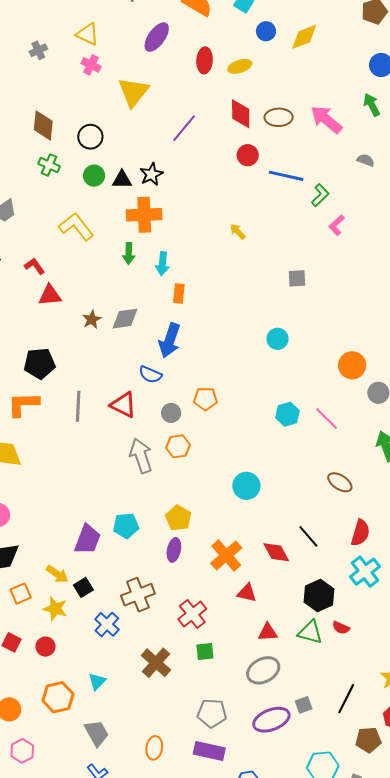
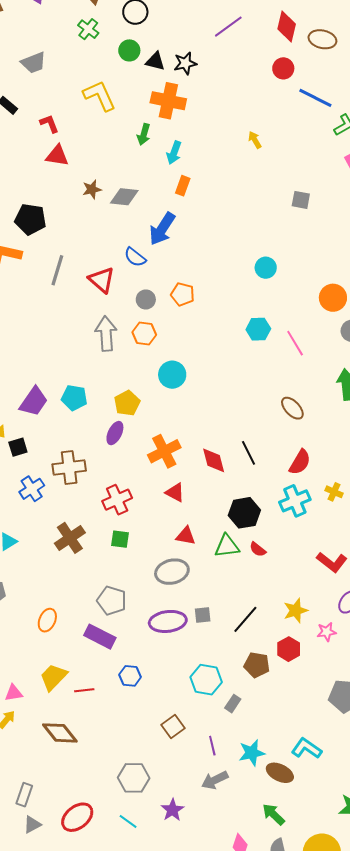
cyan circle: (278, 339) -> (266, 268), moved
cyan circle: (246, 486) -> (172, 375), moved
green triangle: (310, 632) -> (227, 546), turned -36

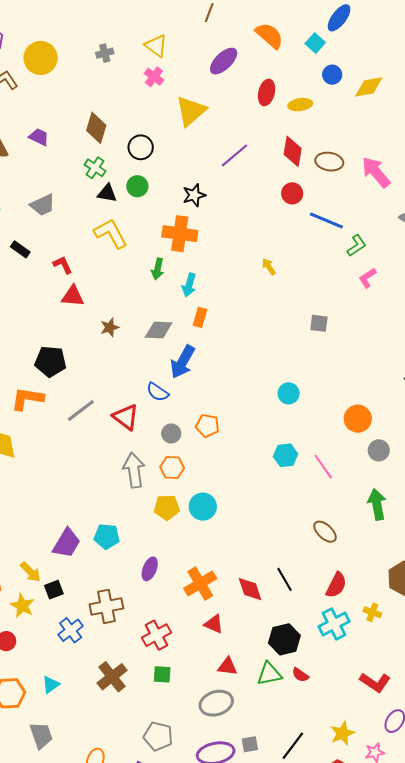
black triangle: (155, 61) -> (107, 193), moved
gray diamond: (124, 197) -> (159, 330), moved
gray line: (57, 270) -> (81, 410), turned 40
yellow pentagon: (127, 403) -> (167, 507), moved, turned 30

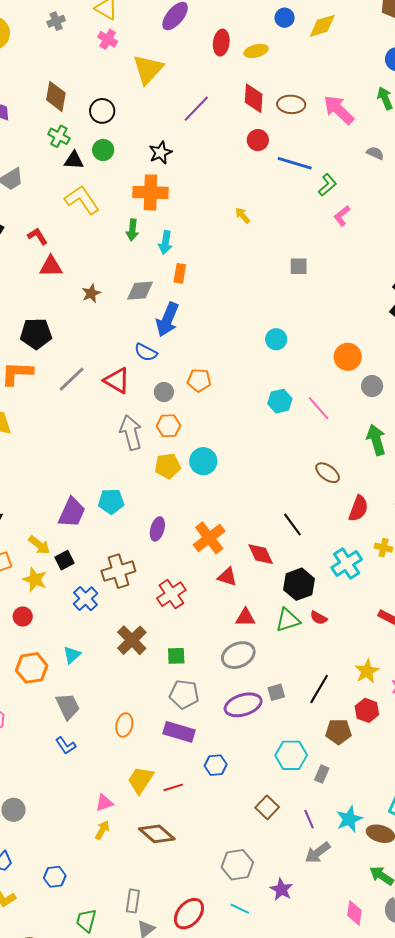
red semicircle: (336, 585) -> (358, 508), moved
red diamond: (250, 589) -> (261, 554), moved
green square: (162, 674) -> (176, 656), moved

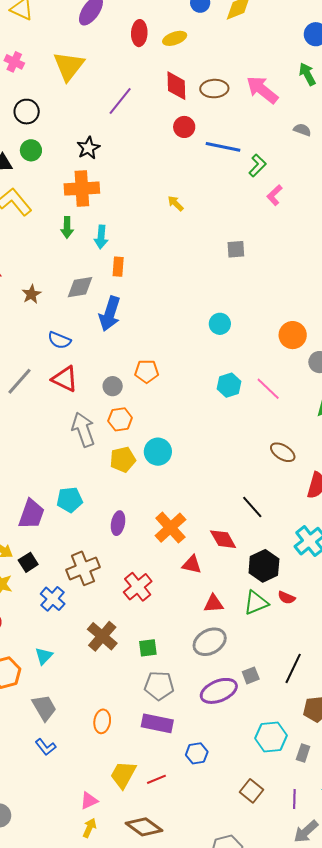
pink cross: (108, 39) -> (14, 62), moved
blue semicircle: (146, 352) -> (59, 340), moved
purple line: (309, 819) -> (294, 799), turned 30

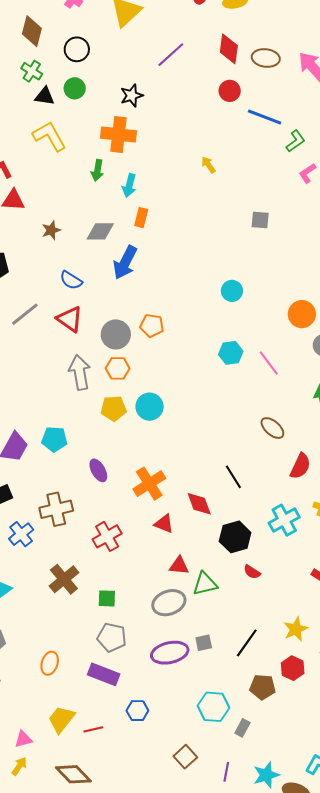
gray circle: (113, 386) -> (116, 334), size x1.5
purple ellipse: (118, 523) -> (98, 470), turned -50
green triangle: (256, 603) -> (205, 584), moved

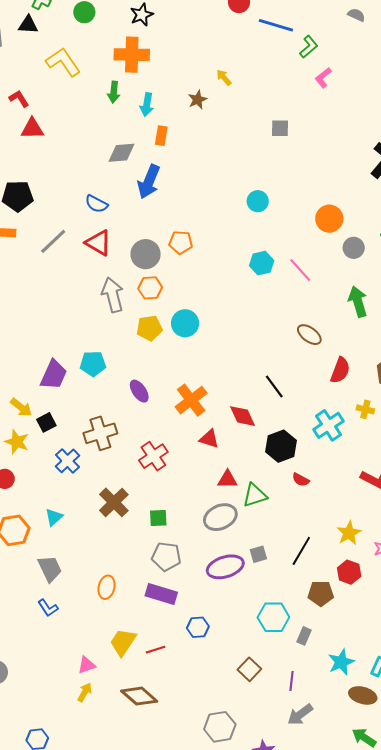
black triangle: (45, 96) -> (28, 25), moved
brown star: (51, 230) -> (198, 100), moved
cyan star: (266, 775) -> (341, 662), moved

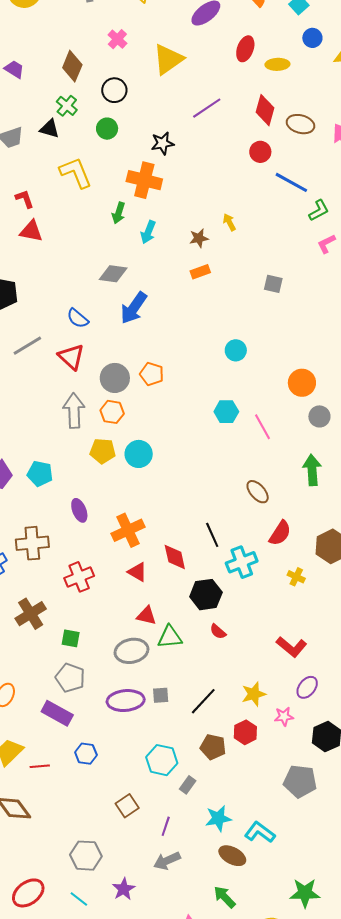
orange rectangle: (161, 136) -> (200, 272), moved, turned 48
cyan cross: (328, 425) -> (242, 562), moved

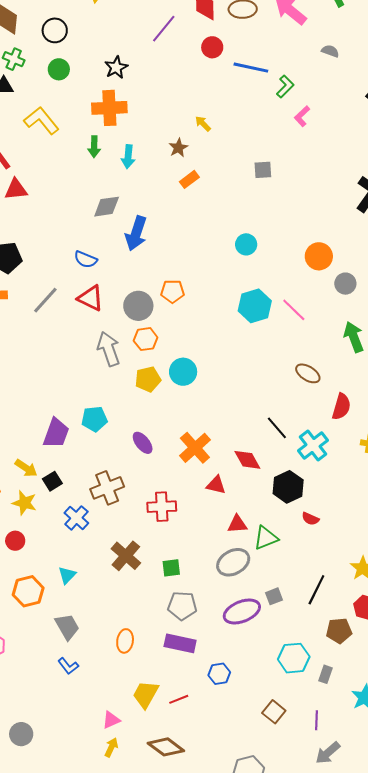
purple line: (207, 108) -> (164, 29), moved
cyan hexagon: (226, 412) -> (255, 306), size x1.4
red cross: (79, 577) -> (162, 507), turned 36

